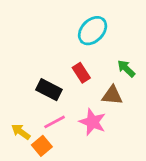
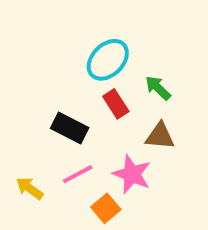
cyan ellipse: (93, 31) -> (108, 60), moved
green arrow: (126, 69) -> (158, 88), moved
orange square: (42, 146) -> (106, 208), moved

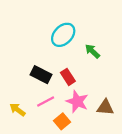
red rectangle: (116, 104) -> (68, 77), moved
brown triangle: (160, 136) -> (105, 107), moved

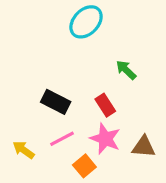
cyan ellipse: (63, 35) -> (86, 22), moved
red rectangle: (68, 77) -> (105, 105), moved

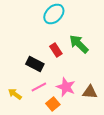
green arrow: (126, 70) -> (79, 44), size x1.5
red rectangle: (105, 105) -> (56, 50), moved

